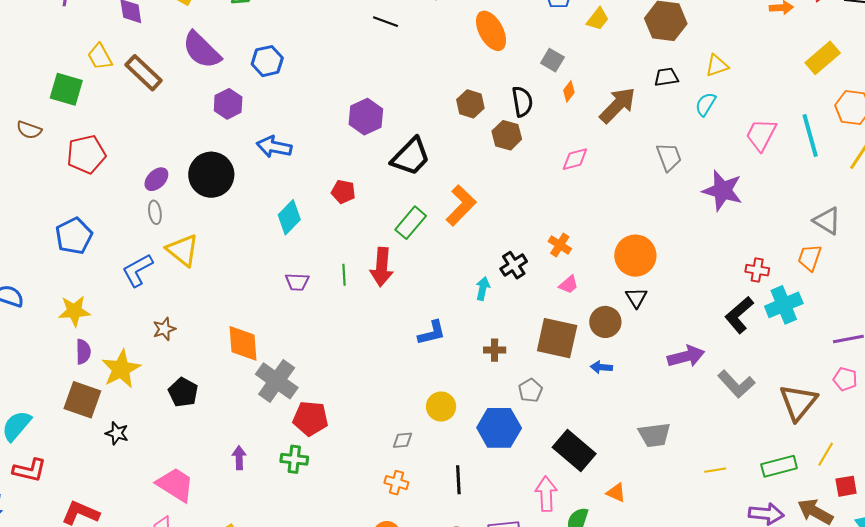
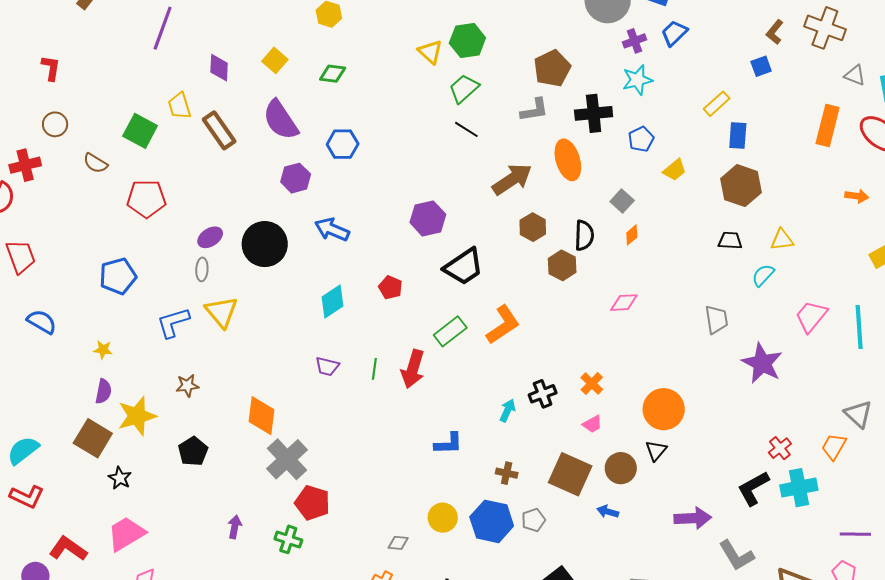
brown arrow: (618, 105) -> (512, 179), moved
red cross: (757, 270) -> (780, 448), turned 30
yellow star: (74, 311) -> (103, 350), size x0.6
blue hexagon: (499, 428) -> (492, 521), moved
pink trapezoid: (175, 485) -> (126, 534), moved, turned -75

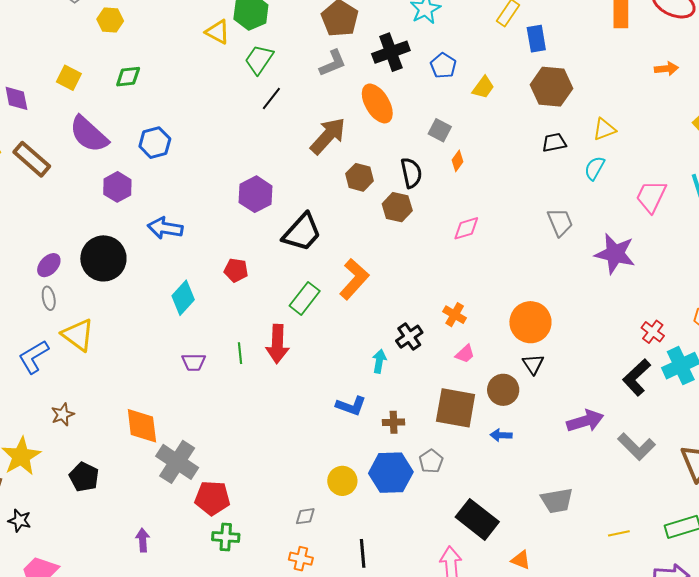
black line: (466, 129) -> (271, 99), turned -70
blue L-shape: (448, 444) -> (351, 406), moved, turned 36
green cross: (288, 539) -> (226, 537), moved

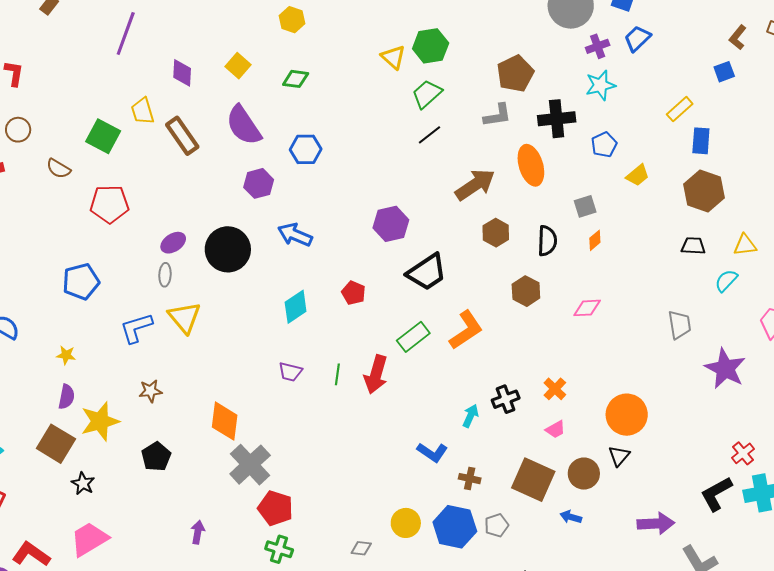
gray square: (440, 130) -> (585, 206), turned 30
brown hexagon: (397, 207) -> (526, 291), moved

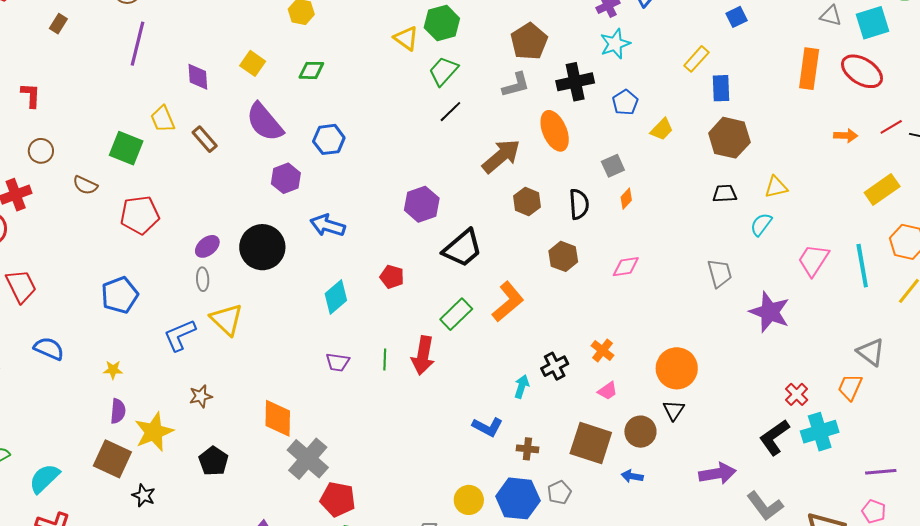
brown rectangle: (182, 136) -> (205, 139), size x0.7

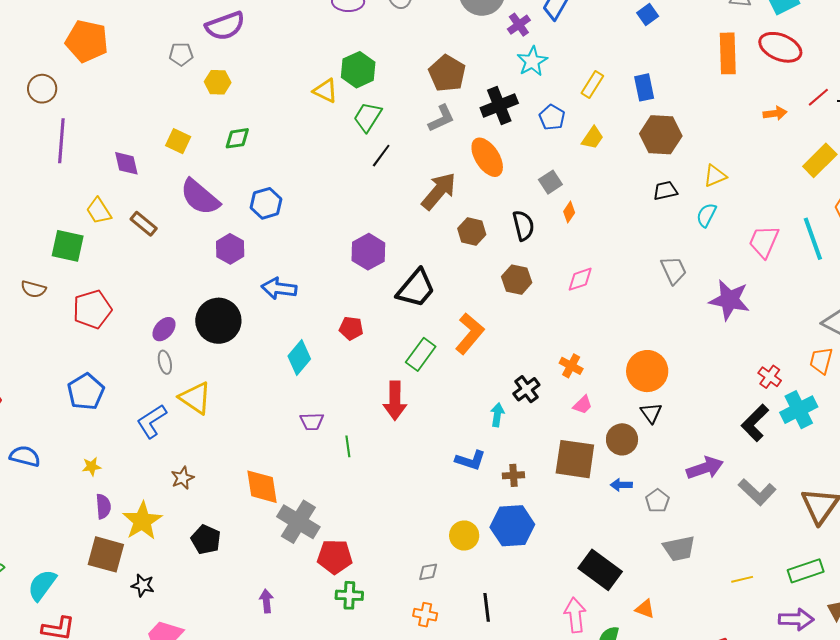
yellow rectangle: (696, 59) -> (592, 84), moved
green line: (385, 360) -> (348, 446), moved
gray pentagon: (559, 493) -> (657, 501), moved

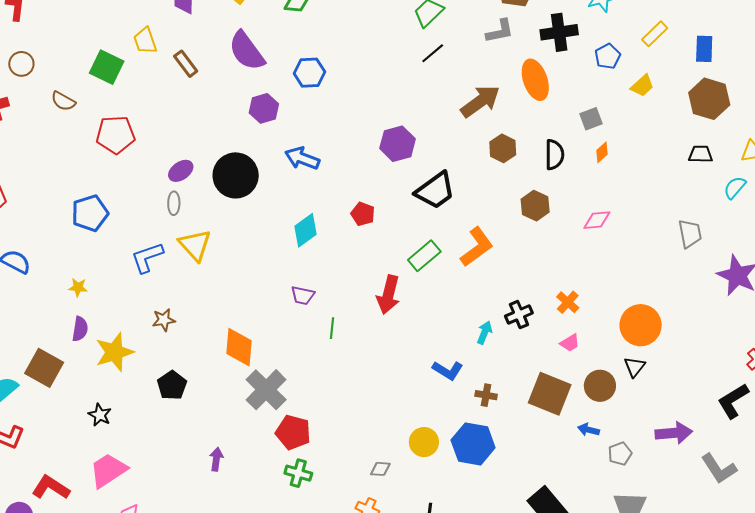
brown square: (106, 554) -> (44, 368), moved

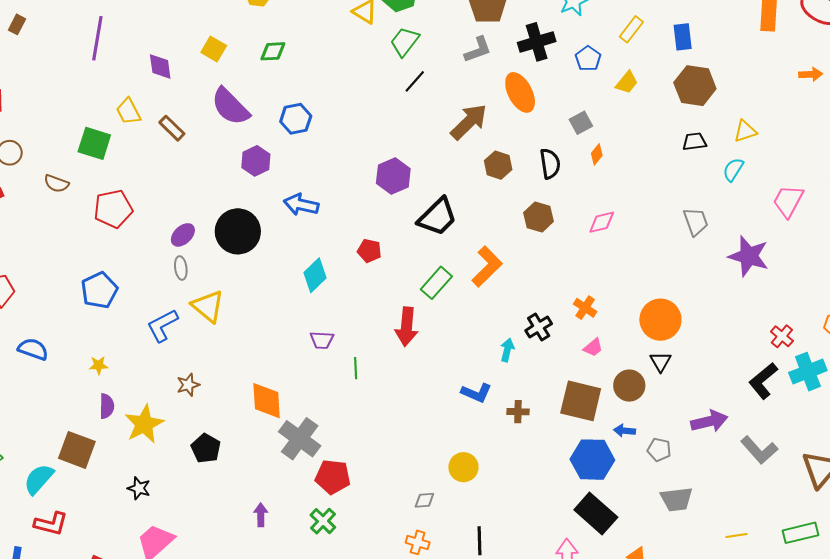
blue hexagon: (473, 444) -> (592, 460), moved
gray pentagon: (620, 454) -> (659, 450), turned -30
green cross: (298, 473) -> (323, 521), moved, turned 36

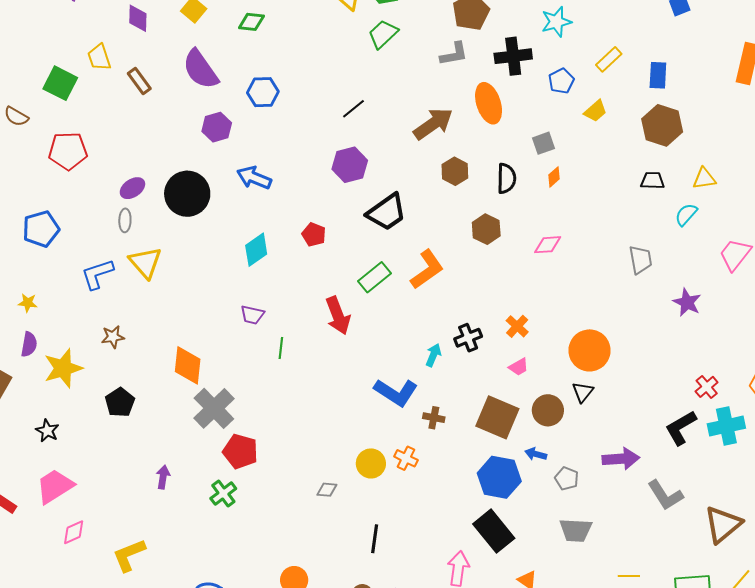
black line: (415, 81) -> (353, 109), moved
purple star: (749, 256) -> (687, 302), size x0.7
red arrow: (407, 327) -> (338, 316), turned -36
blue L-shape: (476, 393) -> (396, 392), size x1.4
orange cross: (418, 542) -> (406, 458), moved

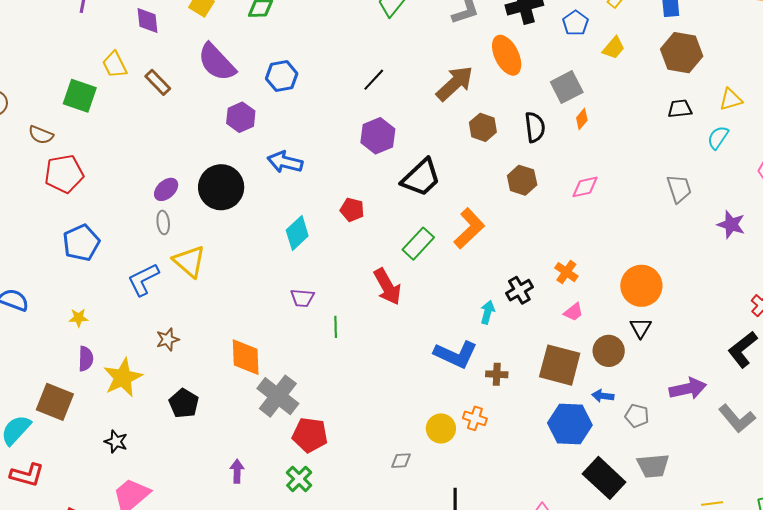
gray square: (544, 143) -> (567, 87), size x1.4
red pentagon: (68, 151) -> (64, 174), moved
black rectangle: (494, 531) -> (604, 478), moved

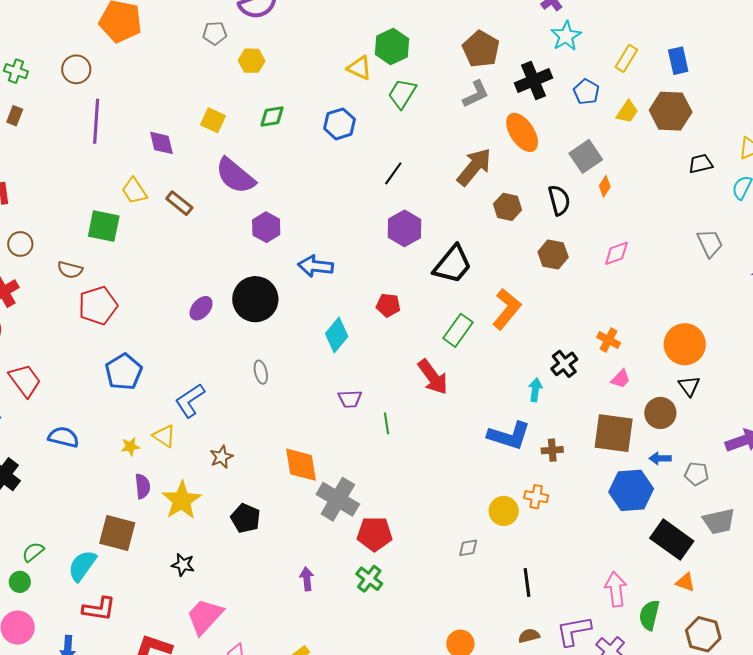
brown hexagon: (682, 53) -> (671, 111), moved
blue hexagon: (282, 76) -> (339, 124), moved
gray ellipse: (163, 222) -> (261, 372), moved
yellow triangle: (189, 261) -> (164, 436), moved, size x0.7

